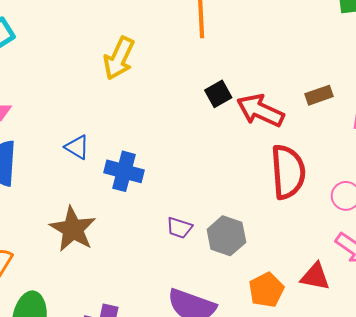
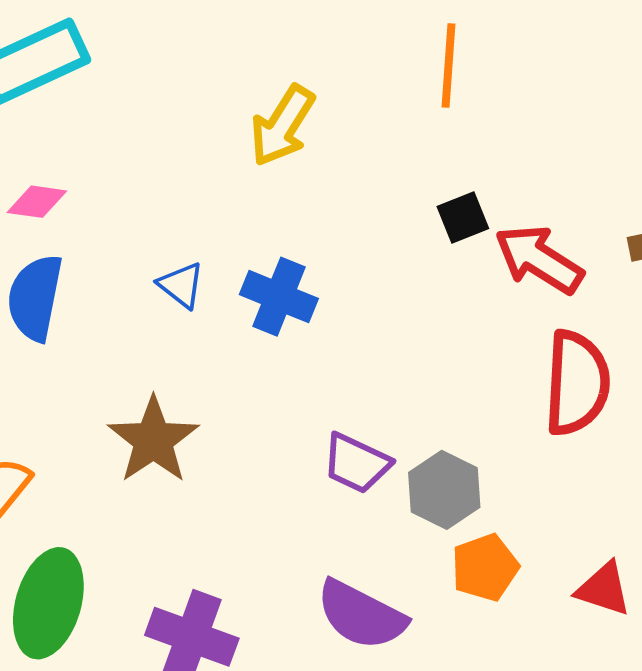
blue cross: (124, 171) -> (279, 297), moved
purple trapezoid: (179, 228) -> (356, 463), size x1.4
orange pentagon: (266, 290) -> (485, 567), moved

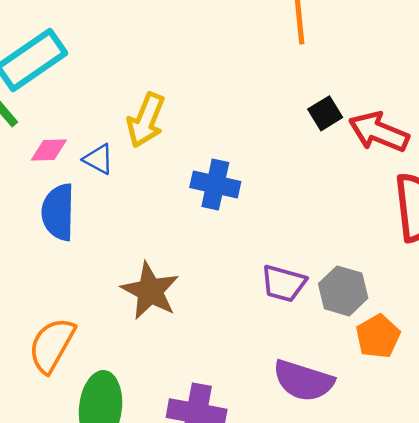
yellow arrow: (282, 126) -> (146, 120), moved
blue triangle: (181, 285) -> (98, 159), moved

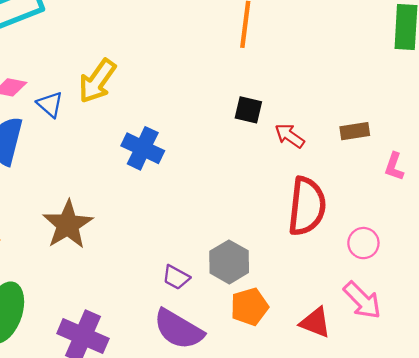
black square: (325, 113) -> (248, 110), turned 32
red arrow: (379, 132) -> (290, 136), size x0.6
purple trapezoid: (284, 283) -> (176, 277), moved, size x0.7

